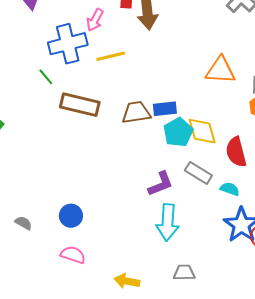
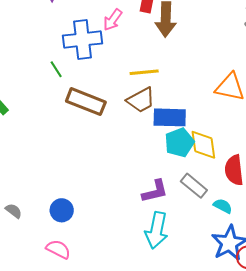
yellow line: (111, 56) -> (144, 72), moved
blue rectangle: (165, 109) -> (170, 117), size x1.4
brown trapezoid: (136, 112) -> (141, 100), moved, turned 152

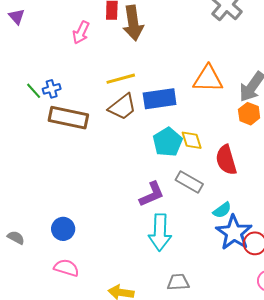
blue cross: (82, 40) -> (52, 89), moved, size x0.5
blue rectangle: (170, 117) -> (160, 99), moved
yellow diamond: (203, 145) -> (192, 140), size x0.7
cyan semicircle: (223, 206) -> (222, 210), moved, turned 126

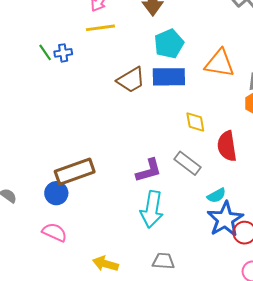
yellow line: (121, 79) -> (100, 28), moved
brown rectangle: (68, 118) -> (75, 172), moved, turned -39
cyan pentagon: (168, 142) -> (169, 44), moved

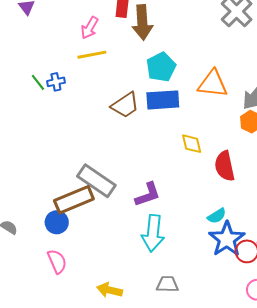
gray rectangle: (187, 163) -> (96, 181), moved, size x1.4
pink semicircle: (54, 232) -> (57, 261), turned 45

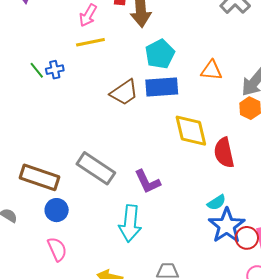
orange triangle: (213, 84) -> (212, 70), size x0.7
yellow diamond: (192, 144) -> (191, 131), size x1.6
purple L-shape: (148, 195) -> (147, 182), turned 84
brown rectangle: (74, 200) -> (40, 177), moved, turned 42
cyan arrow: (153, 233) -> (130, 223), moved

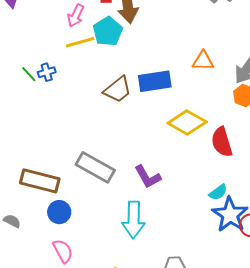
cyan pentagon: (160, 54) -> (108, 31), moved
yellow diamond: (191, 131) -> (187, 122), turned -42

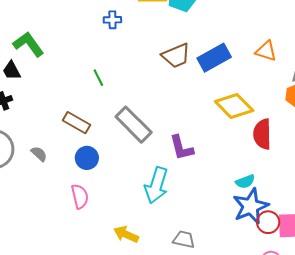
green line: (29, 74) -> (98, 78), moved
blue rectangle: (155, 81) -> (214, 58), turned -36
brown rectangle: (40, 181) -> (76, 123), size x0.7

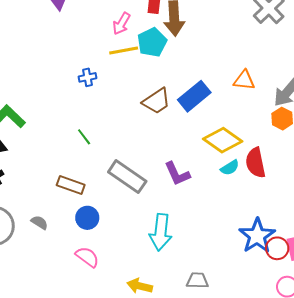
purple L-shape: (181, 148) -> (177, 174), moved
cyan semicircle: (245, 182) -> (230, 168), moved
pink semicircle: (80, 196) -> (87, 257), turned -30

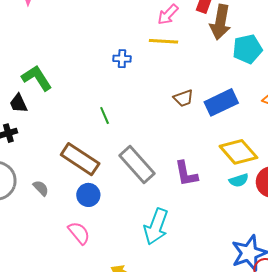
cyan pentagon: (152, 42) -> (247, 49), moved
brown trapezoid: (157, 101) -> (183, 98), size x0.7
brown rectangle: (71, 185) -> (80, 159), size x1.4

